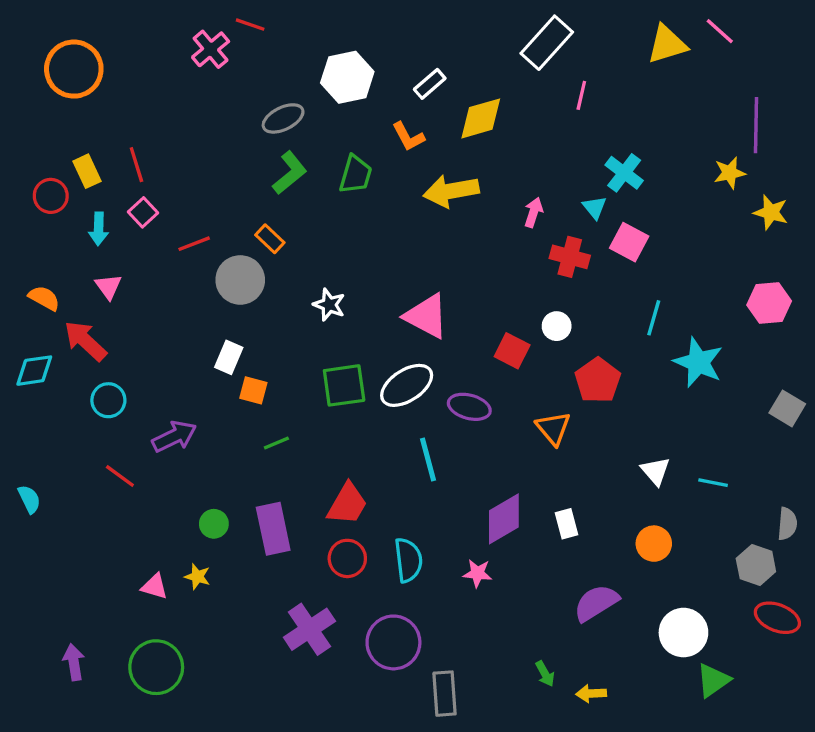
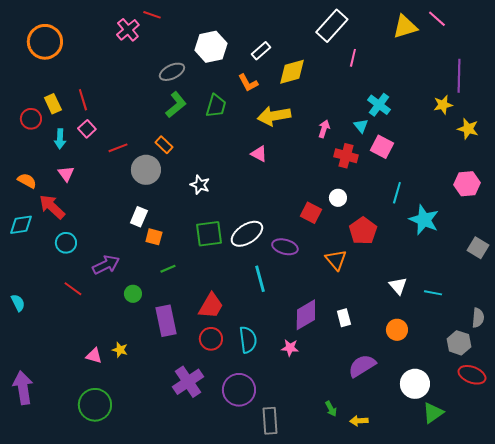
pink triangle: (426, 316) -> (259, 154), moved, size x0.6
green circle: (214, 524) -> (133, 294), moved
purple arrow: (74, 662) -> (23, 388), moved, size x1.5

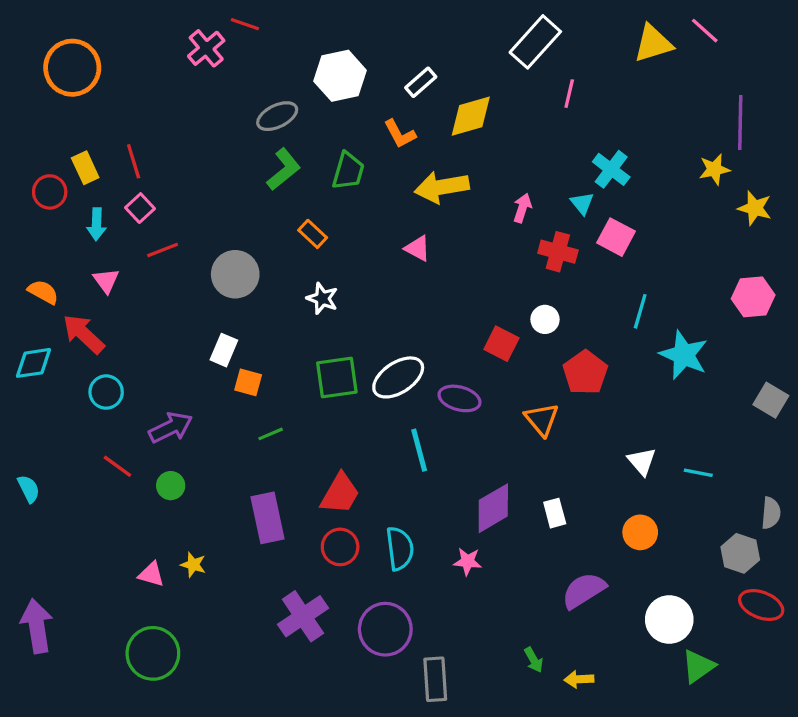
orange rectangle: (164, 145) -> (313, 234), moved
red line: (118, 148) -> (163, 250), moved
green circle: (133, 294) -> (171, 486), moved

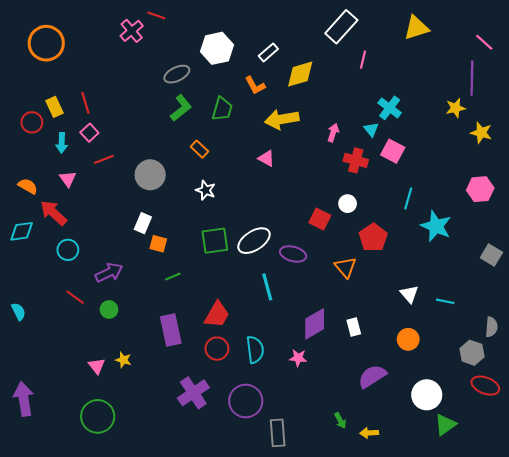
pink line: (705, 31) -> (484, 42), moved
pink triangle: (151, 574) -> (97, 366), turned 36

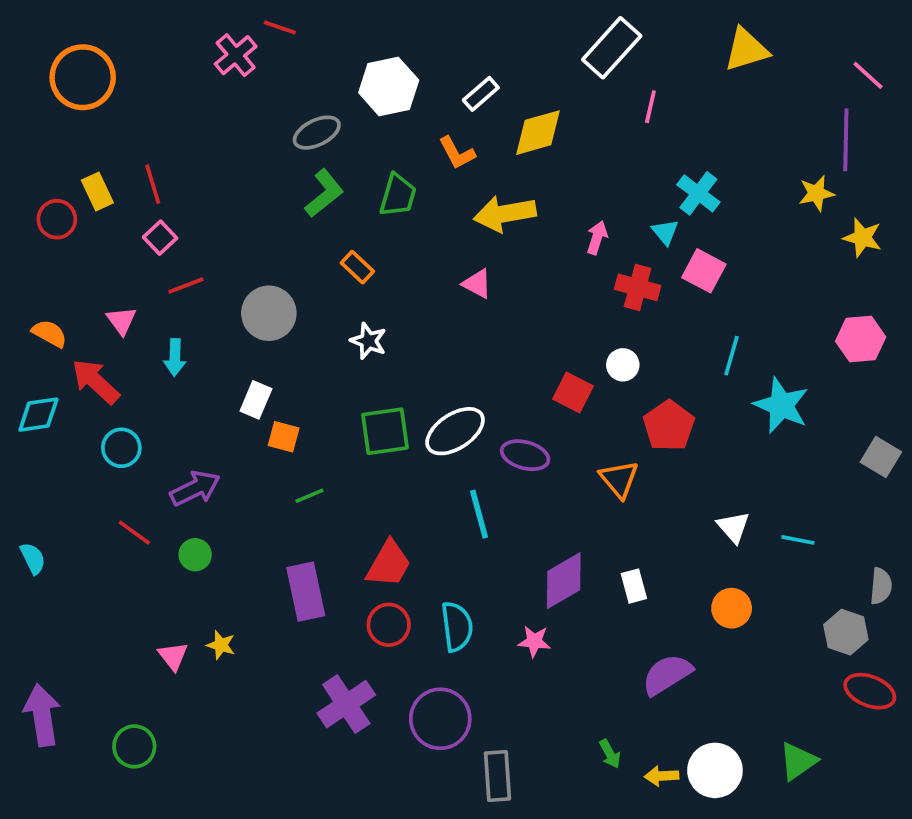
cyan arrow: (62, 143) -> (175, 357), moved
white circle: (427, 395) -> (715, 770), moved
green circle: (98, 416) -> (134, 746), moved, size x0.7

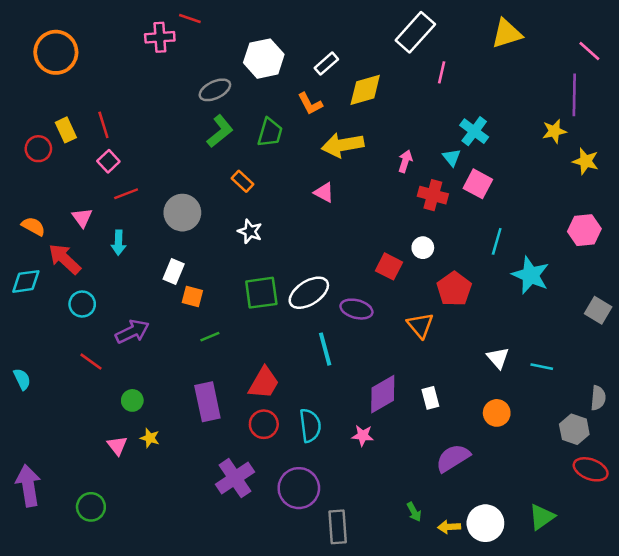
pink cross: (236, 55) -> (160, 37), turned 36
green circle: (195, 555) -> (132, 400), moved

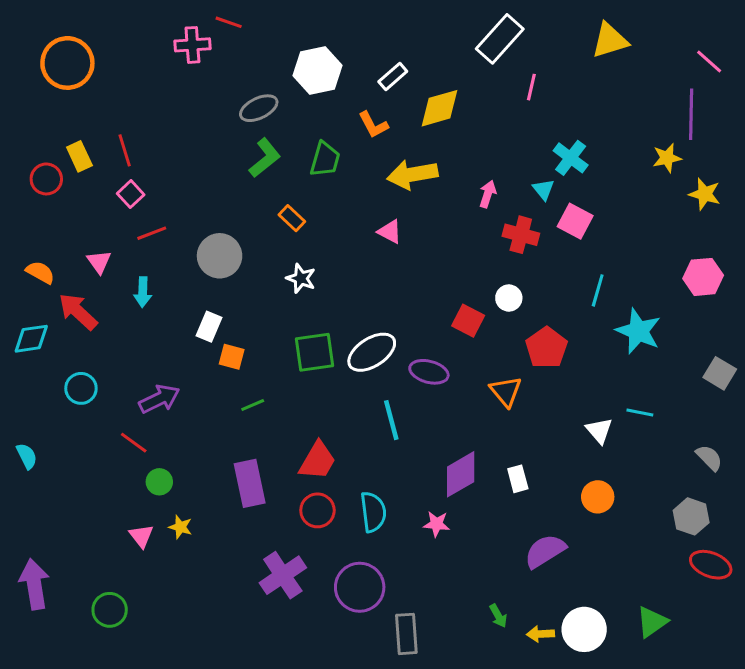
cyan circle: (82, 304) -> (81, 388), moved
red line: (91, 362) -> (134, 443), moved
cyan line: (542, 367) -> (640, 412), moved
gray semicircle: (598, 398) -> (709, 458), moved, turned -50

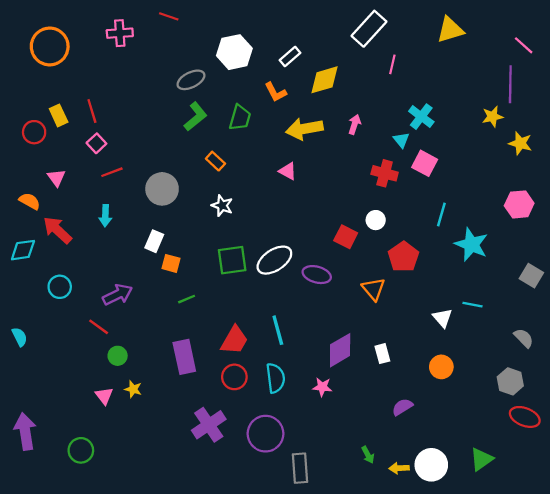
pink cross: (192, 45) -> (120, 33), moved
pink arrow: (488, 194) -> (355, 124), moved
pink triangle: (99, 262) -> (56, 178), moved
cyan line: (391, 420) -> (278, 330), moved
purple semicircle: (545, 551) -> (402, 407), size x0.7

